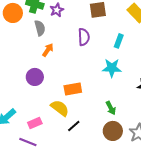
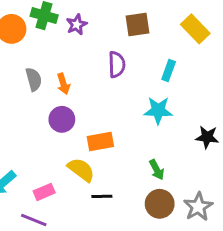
gray semicircle: (40, 28) -> (34, 79), moved
orange arrow: (48, 50) -> (63, 84), turned 128
purple circle: (35, 77) -> (62, 119), moved
black line: (74, 126) -> (102, 196), turned 40

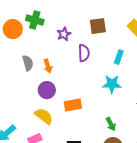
purple star: (77, 24) -> (64, 34), moved
yellow semicircle: (81, 170) -> (44, 116), moved

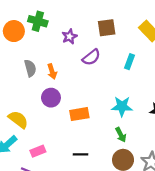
purple semicircle: (84, 53) -> (91, 57), turned 54
cyan star: (112, 84) -> (122, 106), moved
yellow semicircle: (44, 116) -> (18, 119), moved

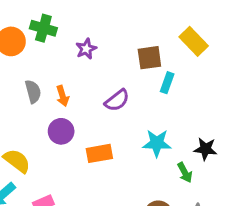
brown square: (107, 28) -> (149, 58), moved
purple semicircle: (91, 57) -> (117, 100), moved
green arrow: (121, 135) -> (185, 173), moved

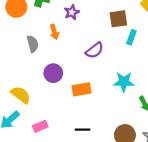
orange arrow: (63, 96) -> (54, 32), moved

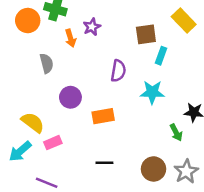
orange arrow: (54, 32) -> (70, 38), moved
purple semicircle: (95, 50) -> (118, 71), turned -42
cyan star: (124, 82) -> (152, 92), moved
pink rectangle: (40, 126) -> (53, 143), moved

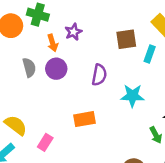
cyan rectangle: (161, 56) -> (150, 54), moved
purple circle: (70, 97) -> (56, 69), moved
pink rectangle: (53, 143) -> (45, 142), moved, turned -35

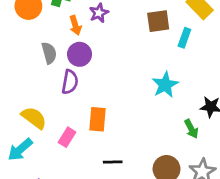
purple semicircle: (99, 75) -> (70, 82), moved
cyan star: (132, 96) -> (165, 85), turned -30
orange rectangle: (85, 119) -> (97, 119), moved, turned -75

